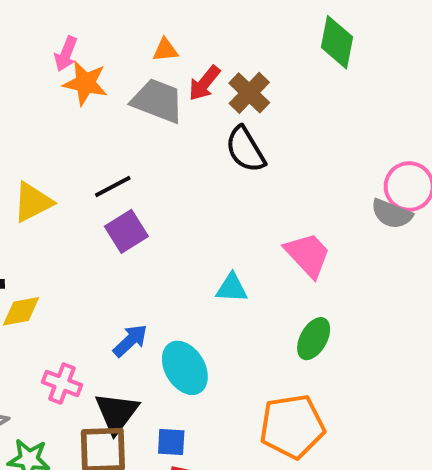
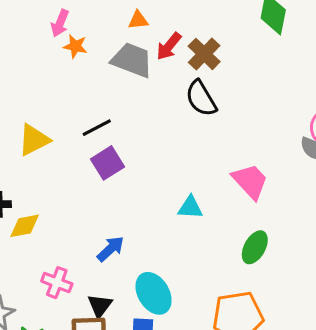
orange star: (85, 83) -> (75, 46), size x0.7
cyan ellipse: (185, 368) -> (154, 293), moved
black triangle: (117, 413) -> (100, 306), size x0.7

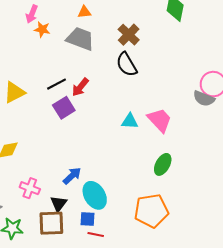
red arrow: (169, 46) -> (80, 87), moved
cyan triangle: (190, 207) -> (130, 121), moved
blue arrow: (111, 249) -> (72, 176), moved

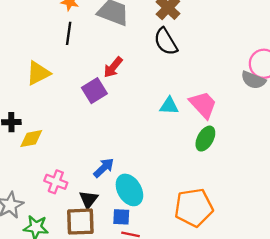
black line: (57, 84) -> (69, 33), moved, turned -54
green ellipse: (163, 164) -> (205, 139), moved

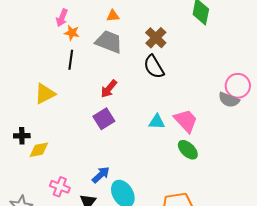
purple square: (94, 91) -> (104, 119), moved
green ellipse: (205, 139) -> (188, 150), turned -75

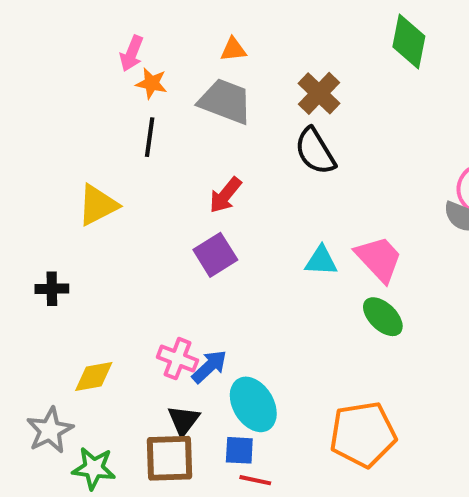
yellow diamond: (39, 150) -> (94, 376), moved
pink cross: (60, 187) -> (177, 359), moved

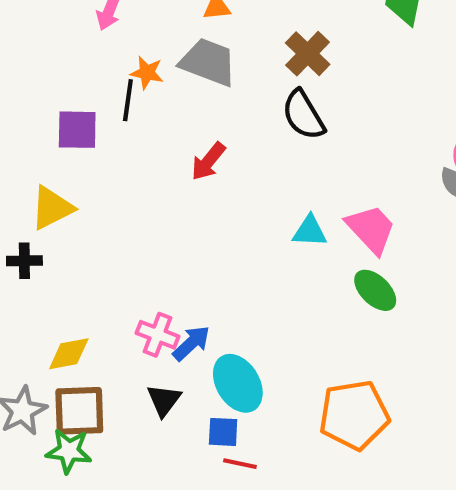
orange star: (152, 83) -> (147, 73), moved
yellow triangle: (98, 205) -> (52, 208), moved
purple square: (215, 255) -> (77, 130), moved, turned 33
brown square: (169, 458) -> (79, 411), moved

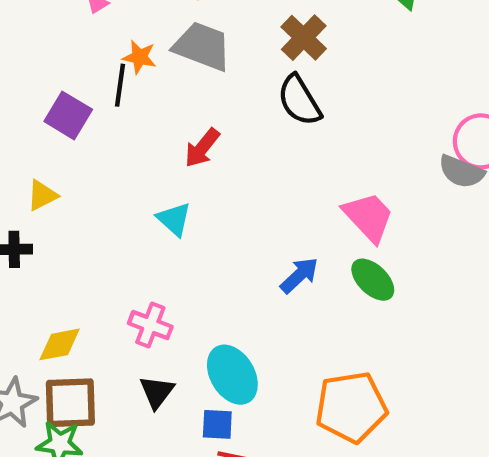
purple square: (77, 130) -> (68, 115), turned 30
yellow triangle: (52, 208) -> (42, 195), size x0.7
cyan triangle: (310, 231) -> (174, 219), moved, turned 39
blue arrow: (191, 343) -> (299, 275), moved

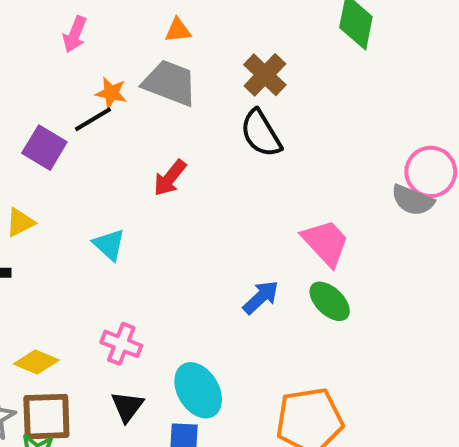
black line: (120, 85) -> (93, 119), turned 51
cyan triangle: (174, 219) -> (109, 245), moved
yellow diamond: (60, 344) -> (36, 362), turned 33

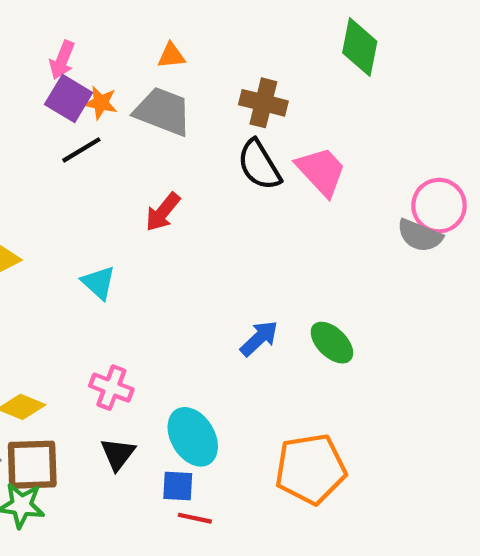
brown cross: (265, 75) -> (263, 103), turned -30
orange star: (111, 93) -> (101, 103), moved
purple square: (44, 148) -> (69, 99), moved
pink trapezoid: (326, 243) -> (321, 171), moved

